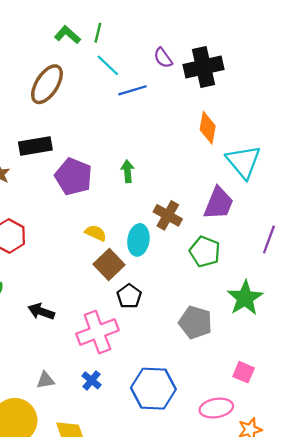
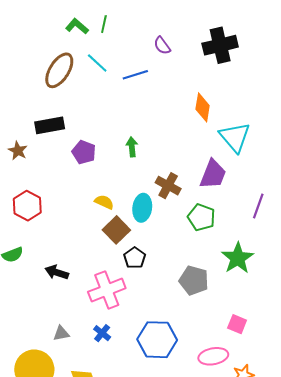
cyan line: (108, 65) -> (97, 63), moved
black cross: (203, 67) -> (220, 45), moved
purple pentagon: (73, 177) -> (84, 152), size x0.7

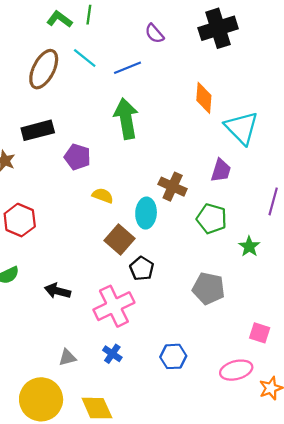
green arrow: (132, 147) -> (126, 119), moved, size x1.8
purple trapezoid: (213, 174) -> (221, 170), size x0.7
yellow semicircle: (104, 202) -> (103, 196), moved
green star: (238, 258) -> (249, 246), moved, size x0.6
blue hexagon: (157, 340) -> (173, 356), size x0.6

